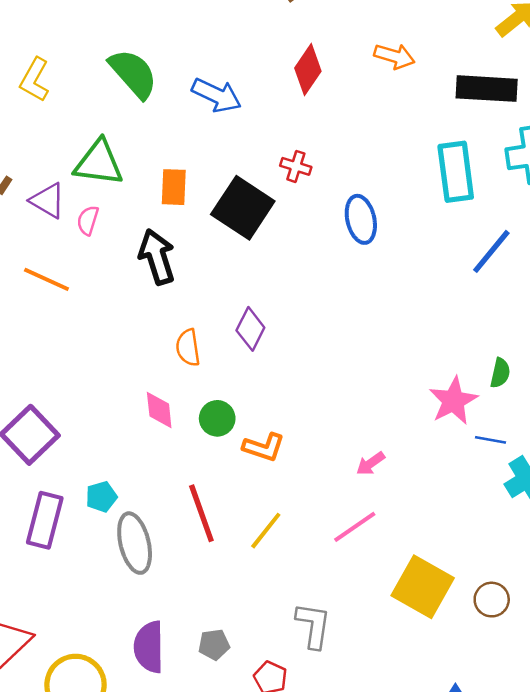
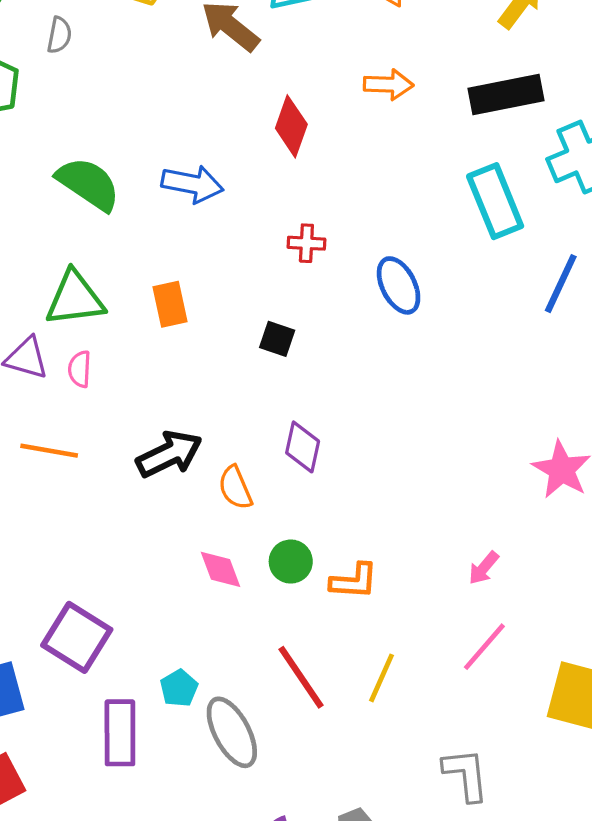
black square: (243, 208) -> (277, 339), moved, size x0.5
black arrow: (157, 257) -> (169, 454), moved, turned 96

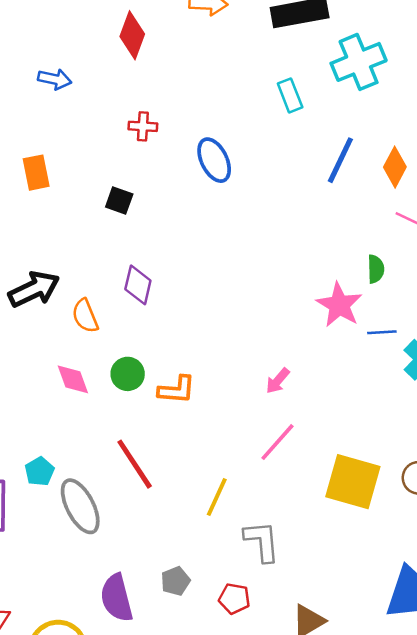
blue arrow: (192, 184) -> (55, 79), size x0.7
cyan rectangle: (495, 201) -> (290, 95), size x0.6
yellow line: (382, 678) -> (217, 497), moved

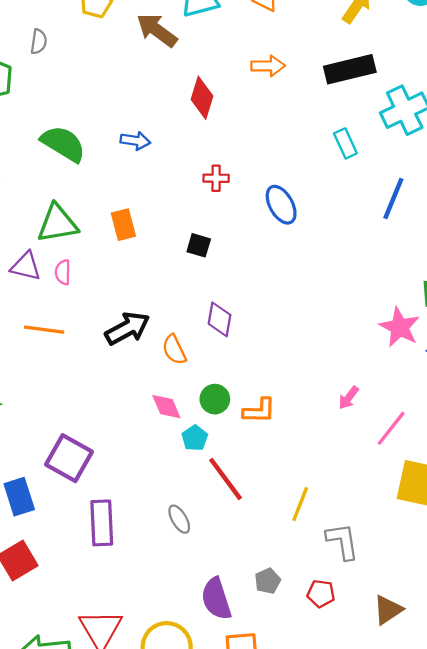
pink line: (277, 442) -> (391, 428), moved
cyan pentagon: (39, 471) -> (195, 438), moved
gray ellipse: (80, 506) -> (179, 519), size x0.6

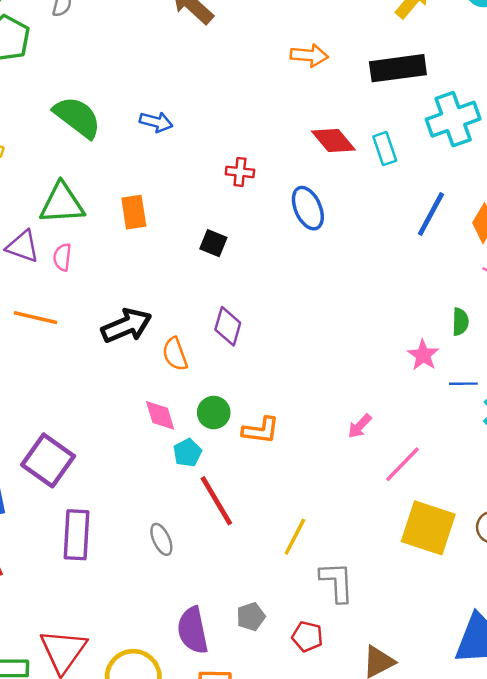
red diamond: (202, 98) -> (333, 141), moved, turned -63
pink star: (400, 327) -> (423, 355), size x0.7

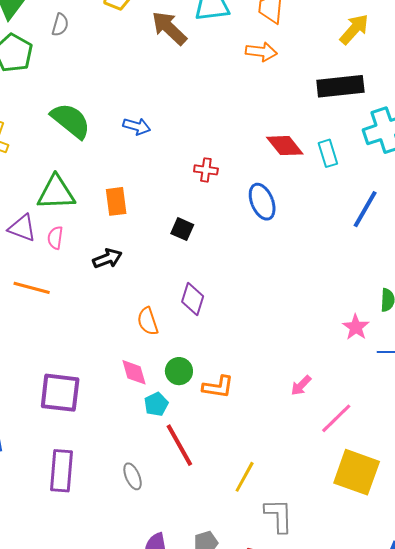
orange arrow: (309, 55) -> (261, 52), moved
black arrow: (126, 326) -> (107, 258), moved, size x0.7
purple square: (48, 460) -> (60, 393), moved, turned -30

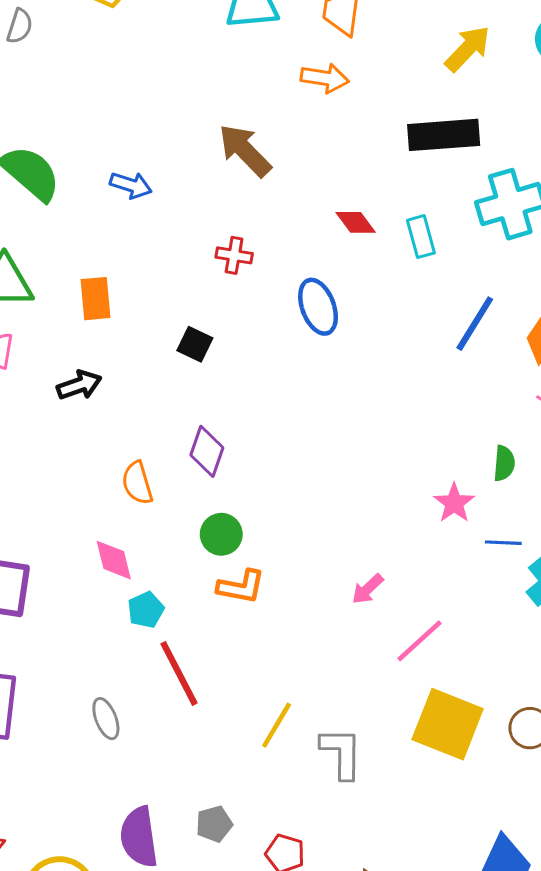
brown arrow: (169, 28) -> (245, 150), moved
red diamond: (285, 146) -> (356, 222), size x0.7
green circle: (179, 371) -> (221, 534), moved
gray L-shape: (279, 516) -> (341, 753), moved

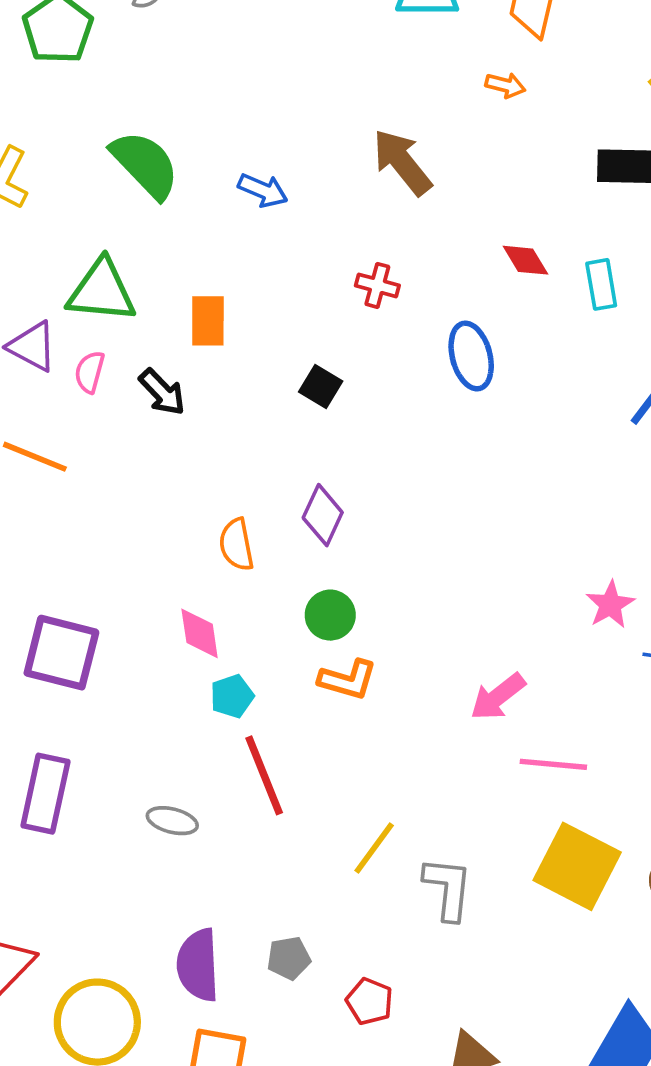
orange arrow: (325, 78) -> (505, 85), size x0.7
black arrow: (79, 385) -> (162, 392), moved, turned 60
pink arrow: (368, 589) -> (498, 697), size x1.4
pink line: (420, 641) -> (553, 764), turned 42
gray ellipse: (106, 719) -> (172, 821), turned -60

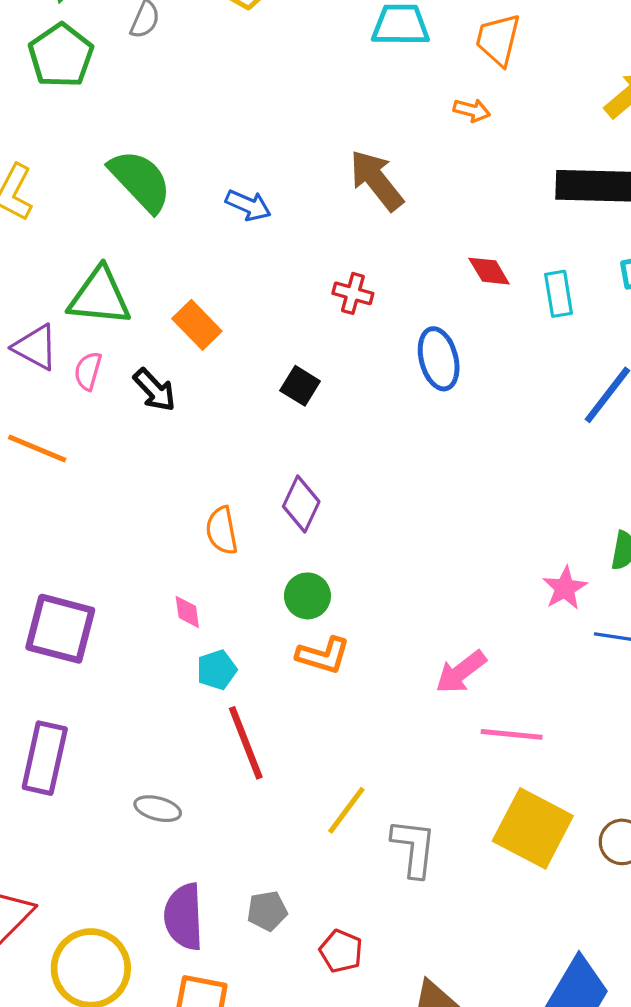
orange rectangle: (208, 321) -> (197, 325), turned -45
pink diamond: (200, 633) -> (187, 612), size x0.7
gray ellipse: (172, 821) -> (158, 809), moved

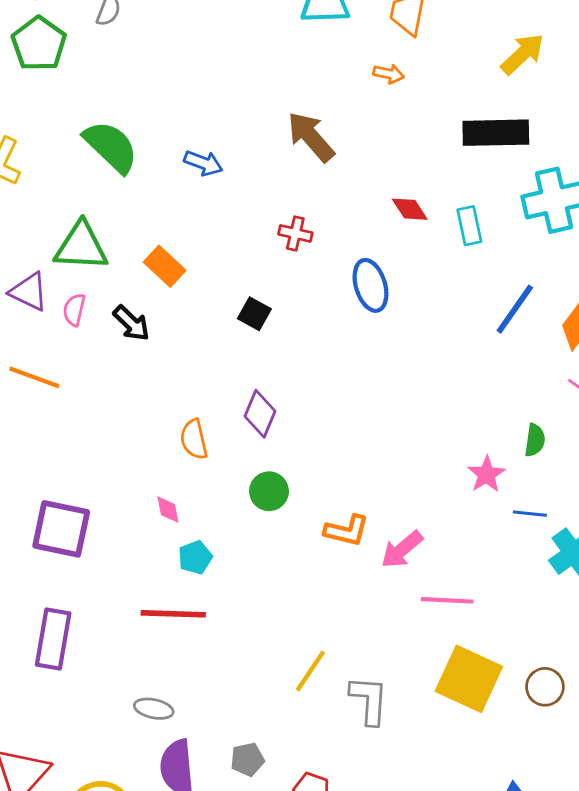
orange L-shape: (323, 655) -> (347, 531), moved
red line: (246, 743) -> (173, 614), moved, turned -64
gray ellipse: (158, 809) -> (154, 709), moved

